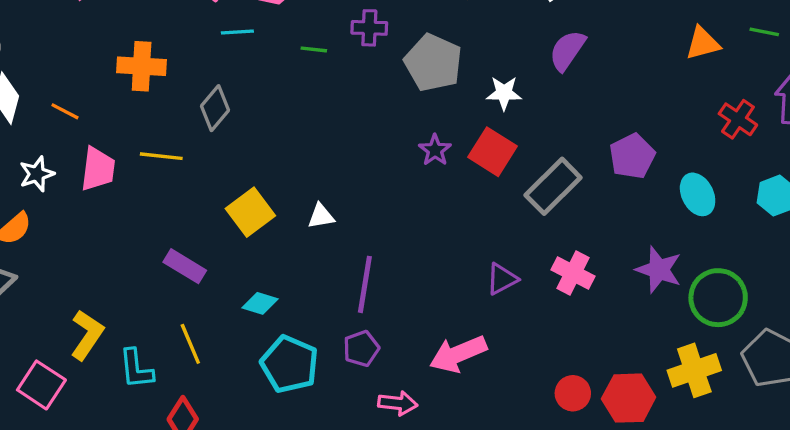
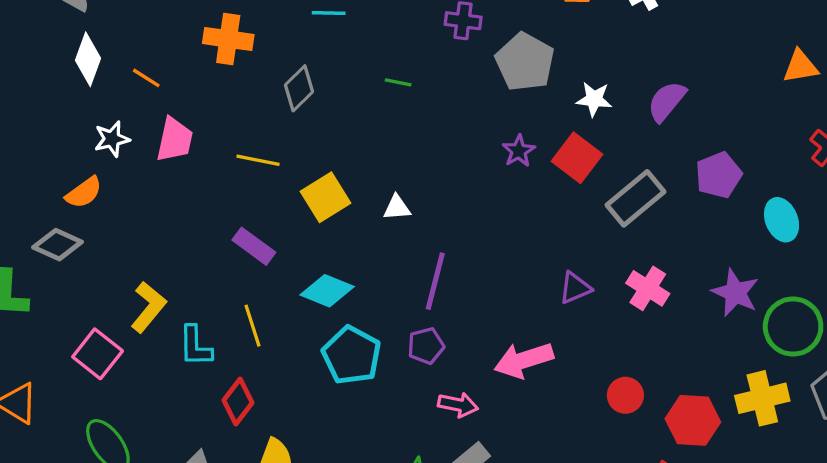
green line: (314, 49) -> (398, 82), moved
purple semicircle: (567, 50) -> (667, 101), moved
yellow line: (161, 156) -> (258, 160), moved
cyan diamond: (260, 303) -> (327, 291), size x1.4
red circle: (573, 393) -> (625, 395), moved

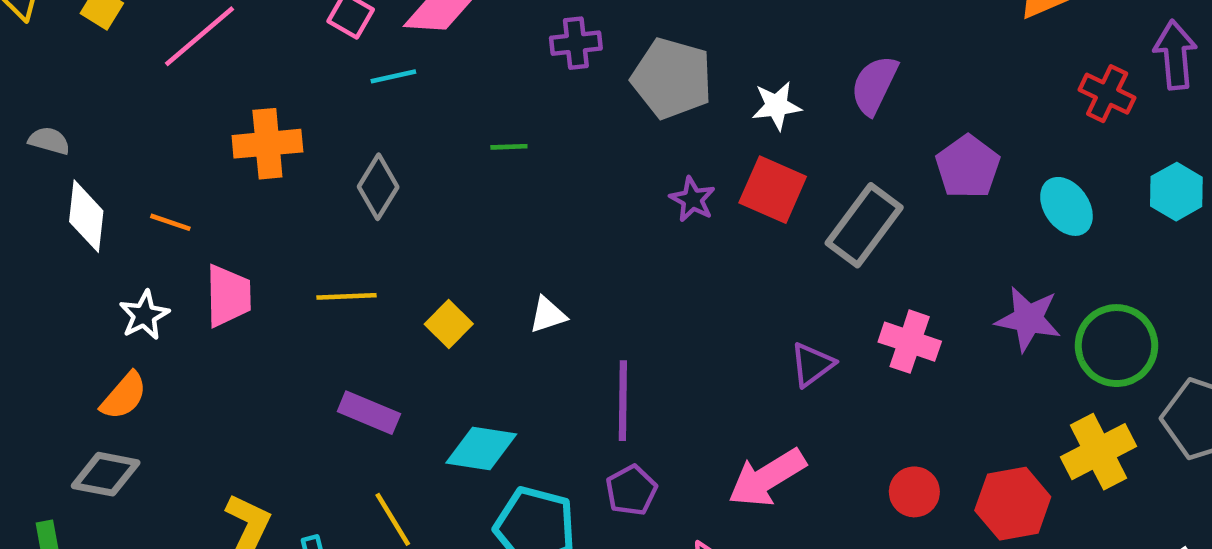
yellow square: (325, 197) -> (449, 324), size x0.7

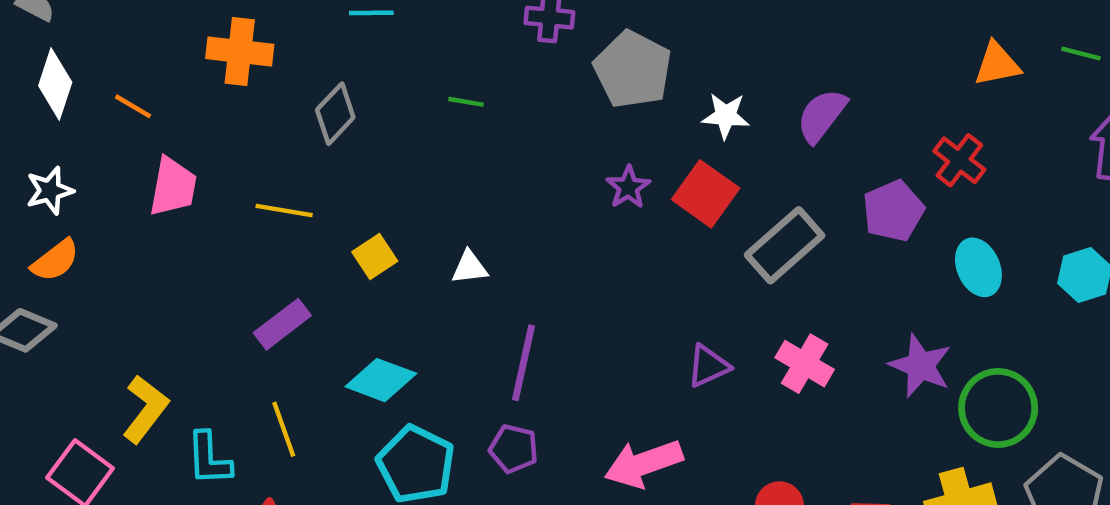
red cross: (1107, 94) -> (959, 160), moved
white star: (144, 315) -> (50, 191), moved
purple rectangle: (369, 413) -> (282, 324), turned -72
purple pentagon: (631, 490) -> (514, 449), turned 30

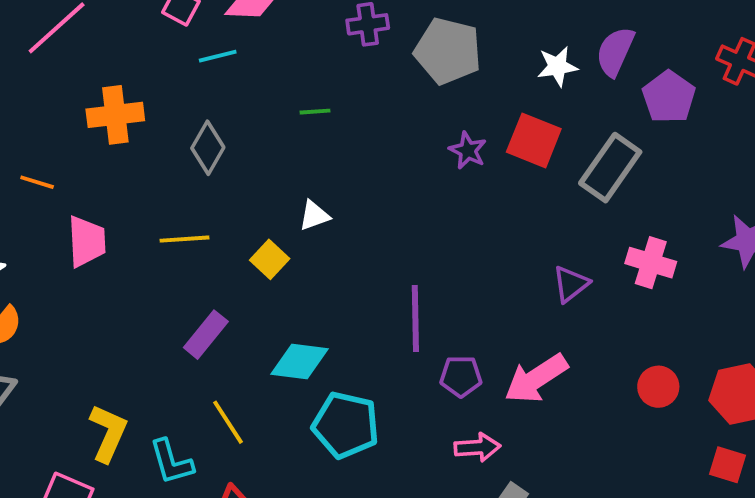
white star: (726, 116) -> (557, 66), moved
purple pentagon: (893, 211) -> (669, 97), moved
white triangle: (470, 267) -> (314, 215), moved
purple pentagon: (514, 449) -> (461, 376), moved

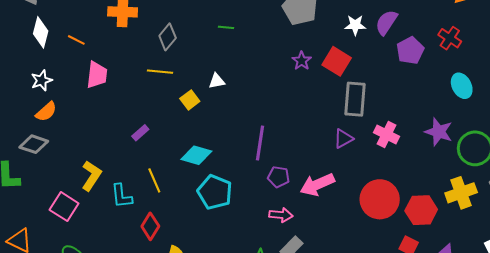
gray rectangle: (610, 168) -> (355, 99), moved, turned -40
yellow line: (184, 239) -> (160, 72), moved
purple rectangle: (206, 335) -> (140, 133), moved, size x0.7
red circle: (658, 387) -> (380, 199), size x1.8

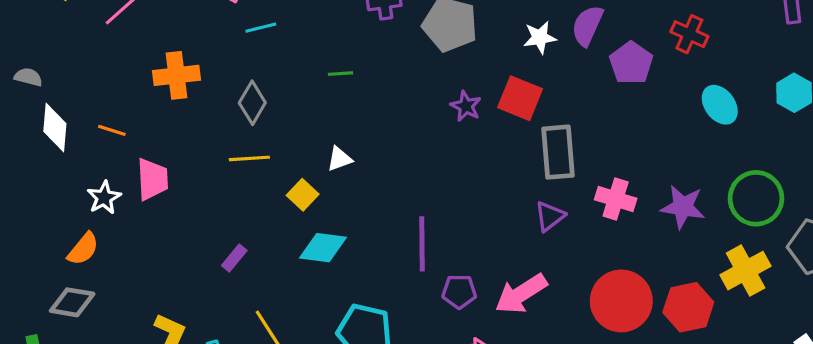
white star: (42, 80) -> (104, 198), moved
purple star: (439, 132) -> (683, 207), moved
cyan diamond: (196, 155) -> (323, 248), moved

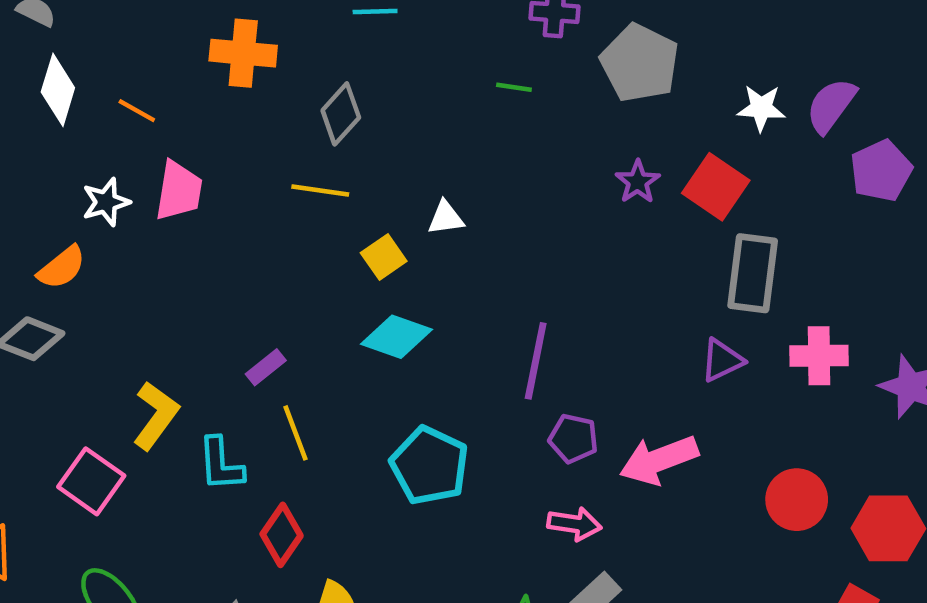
green line: (340, 74) -> (514, 87), moved
pink cross: (616, 199) -> (819, 356), turned -30
purple rectangle: (234, 258) -> (266, 367), moved
red circle: (621, 301) -> (797, 500), size x0.7

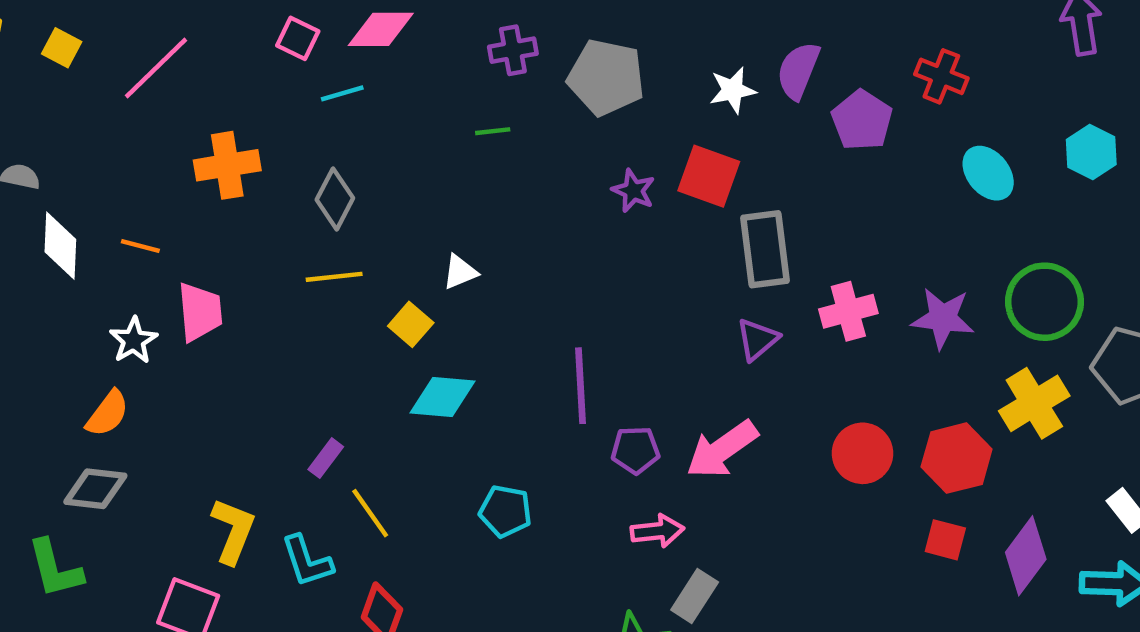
cyan pentagon: (429, 466) -> (505, 511), size x0.7

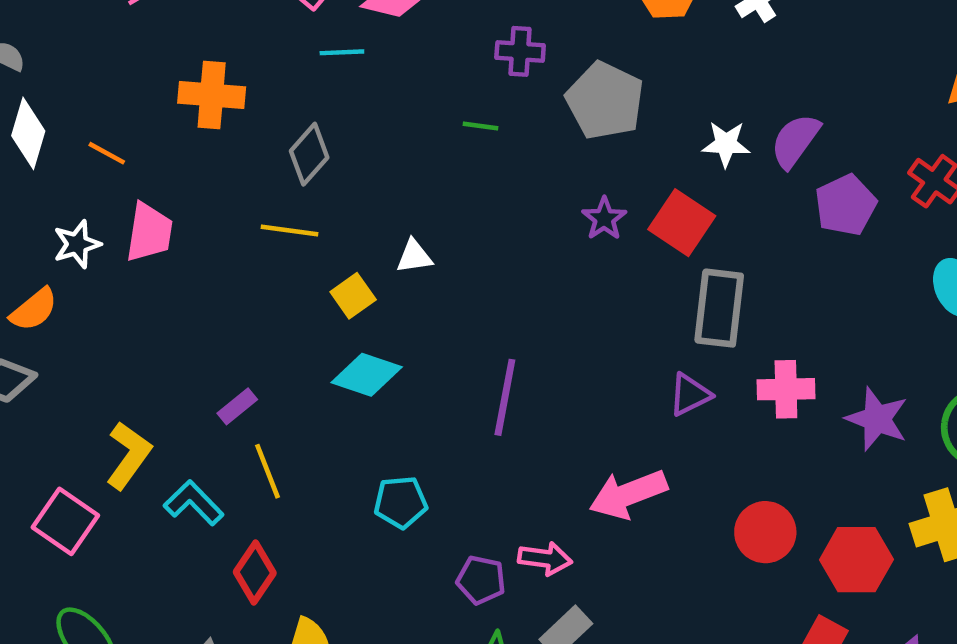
purple pentagon: (635, 450) -> (481, 580), moved
cyan pentagon: (505, 511) -> (401, 502), turned -30
cyan L-shape: (307, 561) -> (194, 503), turned 140

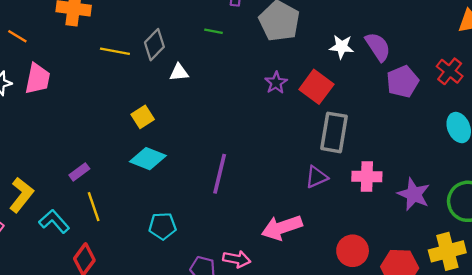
purple semicircle: (795, 141) -> (378, 47), turned 108
gray diamond: (309, 154) -> (154, 45), moved
yellow line: (290, 230) -> (115, 51), moved
white triangle: (414, 256) -> (179, 72), moved

